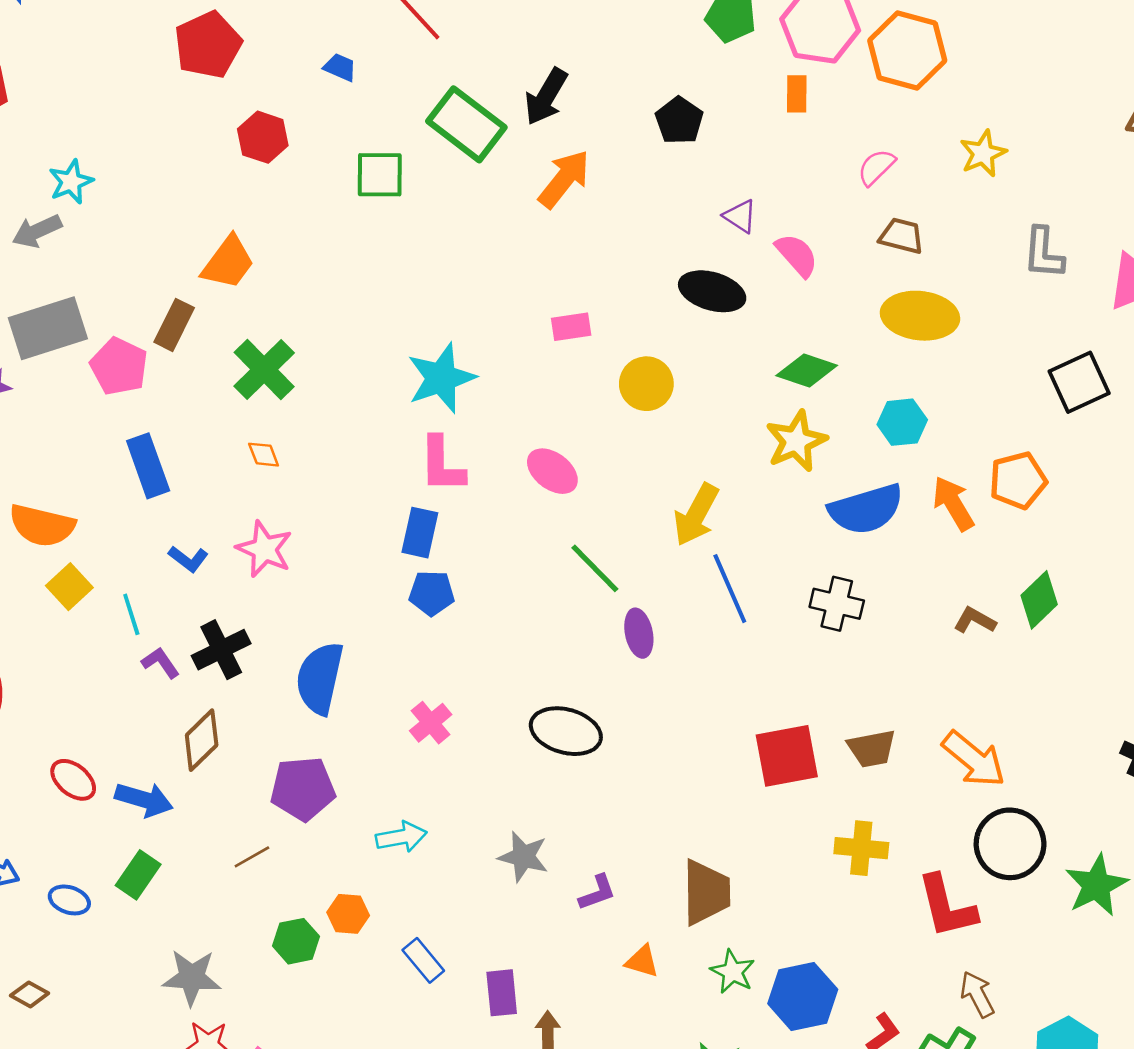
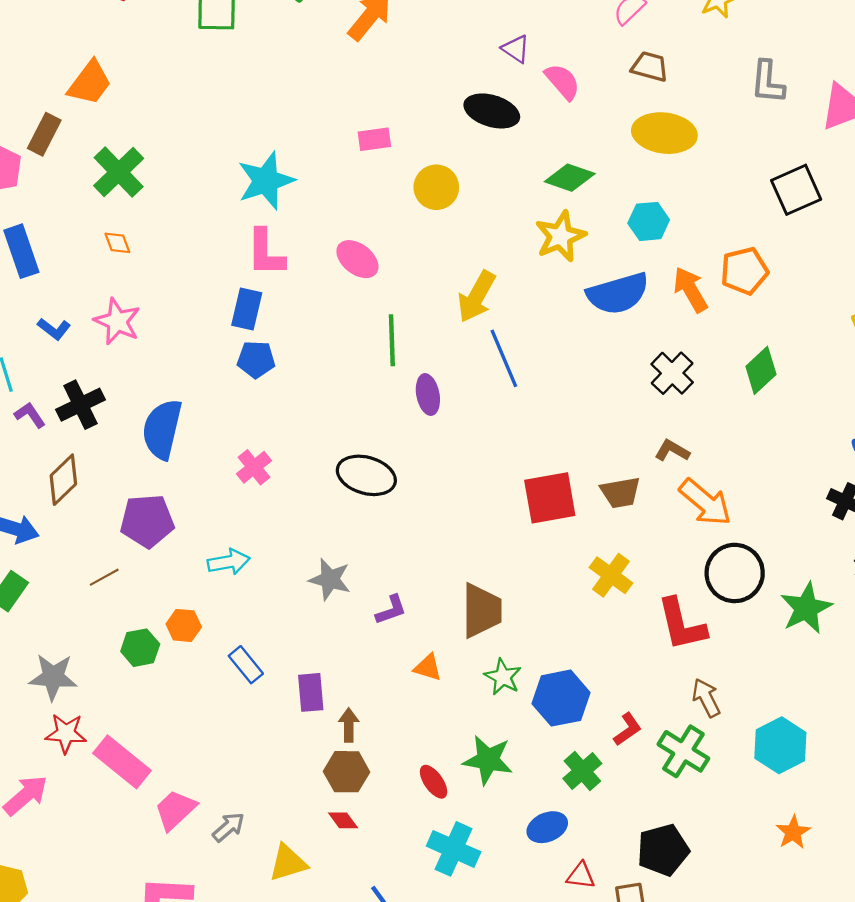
green line: (595, 568) -> (392, 340), turned 42
black cross: (837, 604) -> (672, 373), moved, turned 30
brown L-shape: (975, 620) -> (672, 451), moved
yellow cross: (861, 848) -> (611, 575), turned 30

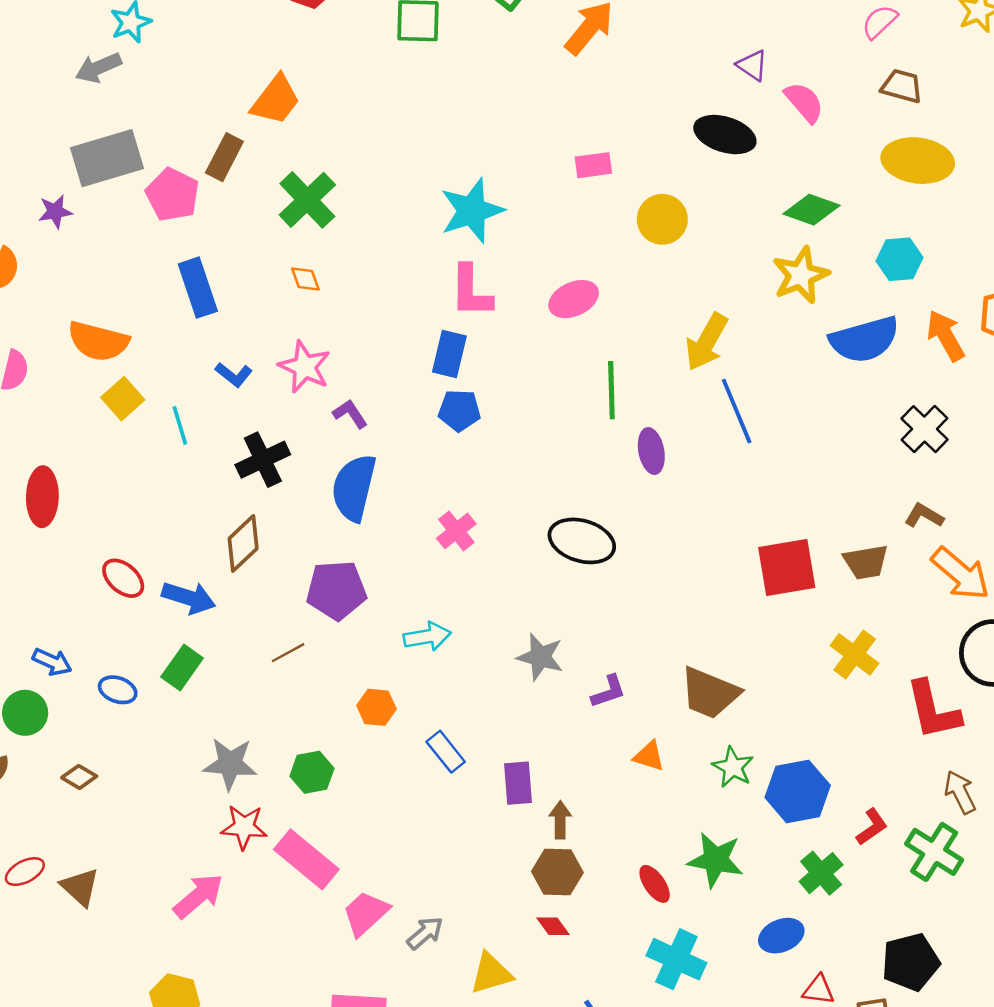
pink ellipse: (357, 259) -> (574, 299), turned -63
purple L-shape: (30, 415) -> (350, 414), moved
brown trapezoid: (482, 611) -> (710, 693), turned 112
green hexagon: (140, 648) -> (312, 772), moved

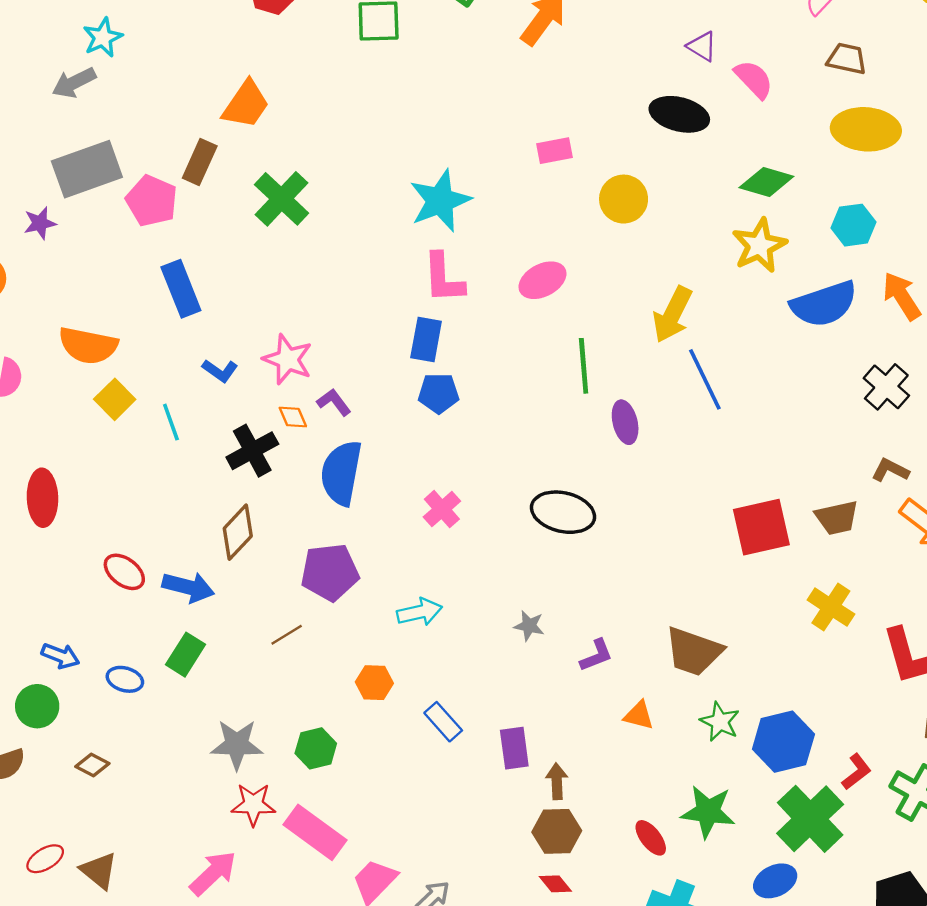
orange diamond: (305, 279) -> (293, 417), moved
gray star: (540, 657) -> (529, 626), size x0.7
green cross: (821, 873) -> (810, 819), size x1.6

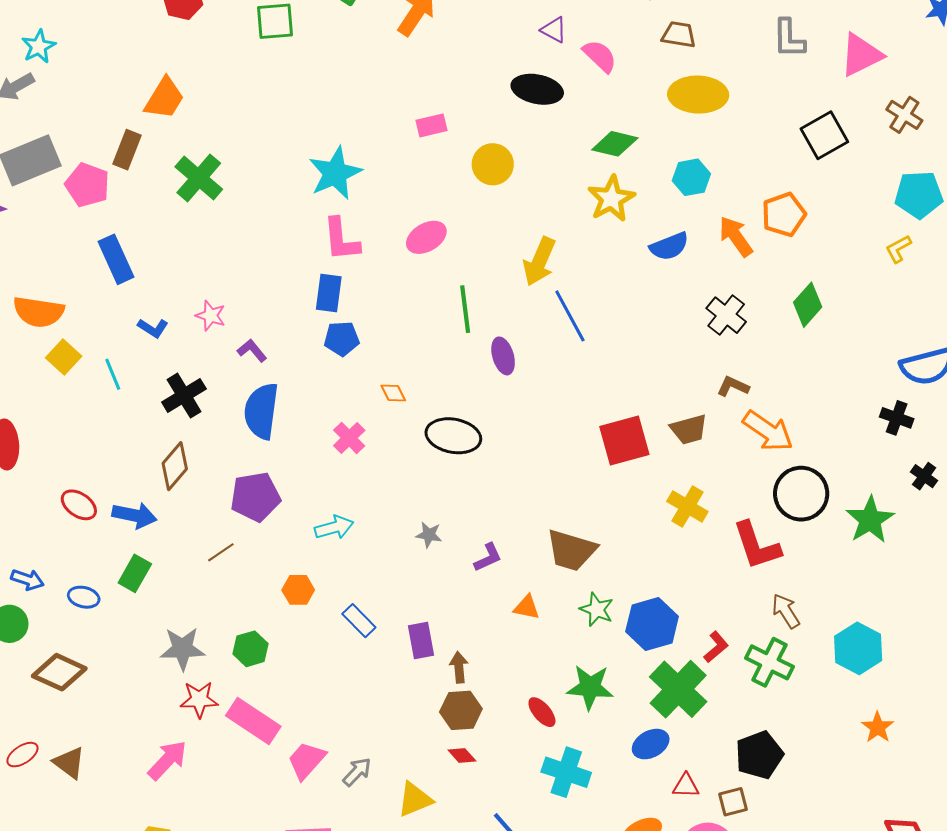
blue semicircle: (824, 304) -> (669, 246), size x0.7
pink star: (288, 359) -> (211, 316), size x0.7
orange diamond: (293, 417) -> (393, 393), moved
brown diamond: (92, 765) -> (59, 672), size x1.8

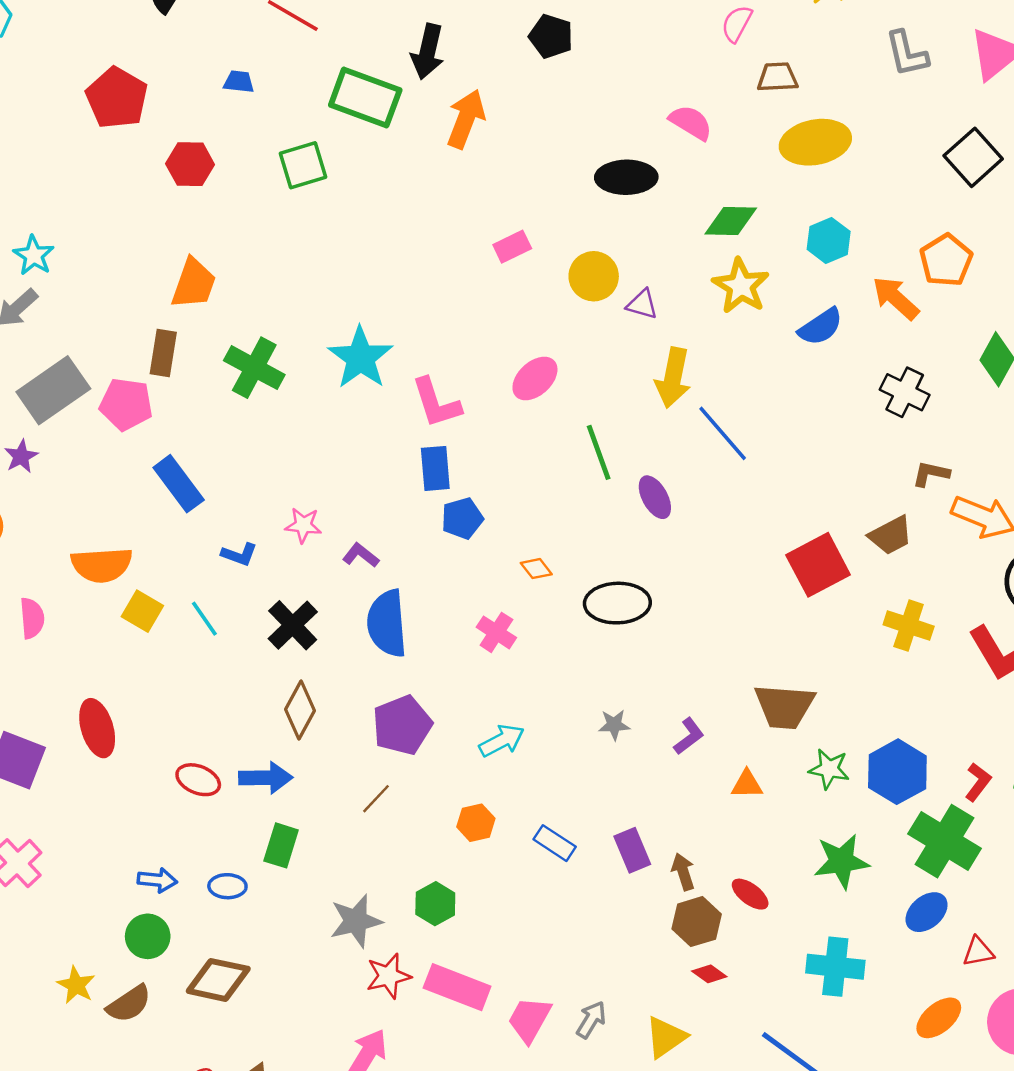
purple triangle: (554, 30) -> (642, 304), moved
cyan star: (335, 173) -> (360, 358), moved
red ellipse: (542, 712) -> (750, 894), moved

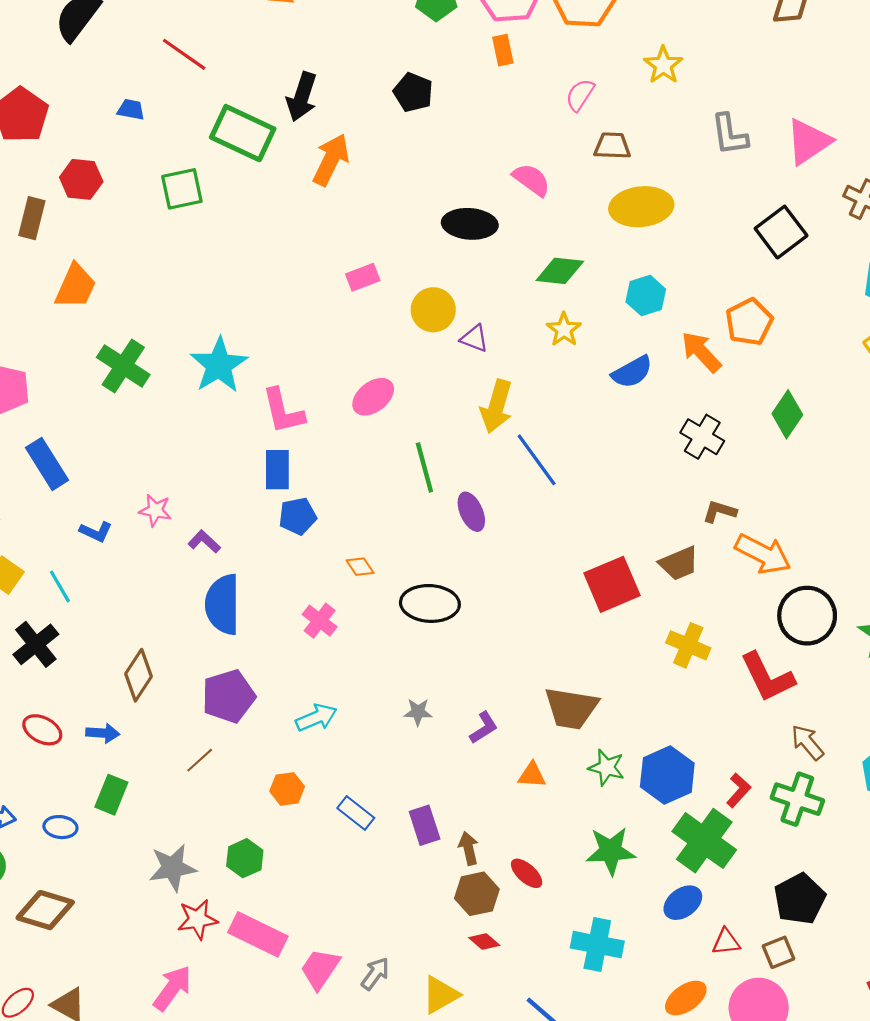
yellow star: (741, 286) -> (564, 330), size x0.7
brown rectangle: (163, 353) -> (32, 218), moved
black cross: (293, 625) -> (36, 644), moved
blue arrow: (266, 778) -> (103, 733), size x0.7

